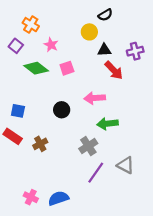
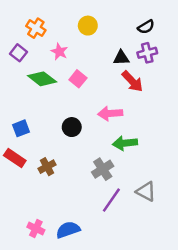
black semicircle: (105, 15) -> (146, 27), moved
yellow circle: (89, 32) -> (88, 26), moved
purple cross: (135, 51) -> (147, 53), moved
pink square: (67, 68) -> (78, 79), turned -32
blue square: (18, 111) -> (21, 128), turned -32

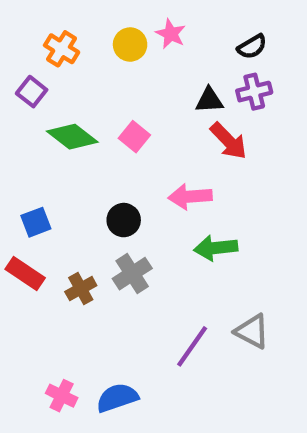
yellow circle: (88, 26) -> (130, 45), moved
pink star: (59, 52) -> (171, 34), moved
gray cross: (103, 169) -> (132, 274), moved

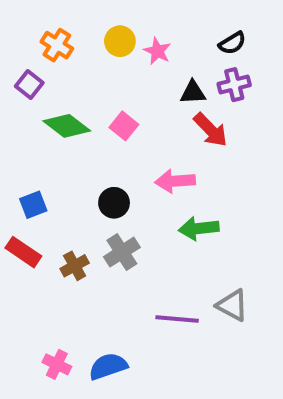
pink star: (171, 34) -> (157, 51), moved
purple line: (192, 346) -> (177, 319), turned 60

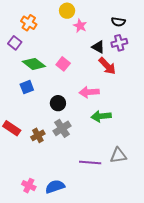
yellow circle: (120, 41) -> (67, 11), moved
black semicircle: (232, 43) -> (118, 22), turned 40
black triangle: (193, 92) -> (98, 47), turned 32
blue square: (33, 205) -> (27, 87), moved
gray triangle: (232, 305) -> (118, 155), turned -36

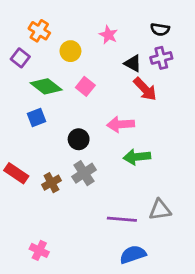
yellow circle: (67, 11) -> (70, 51), moved
blue semicircle: (55, 187) -> (133, 255), moved

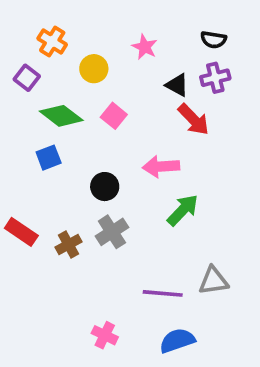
green arrow: (137, 157) -> (183, 210), turned 140
pink cross: (39, 250) -> (105, 335), moved

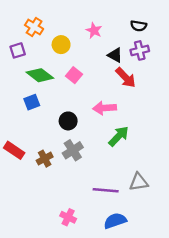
purple square: (27, 78) -> (18, 50), turned 35

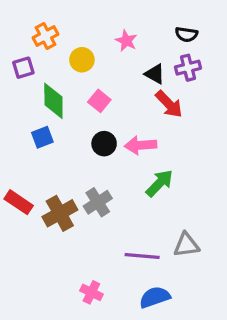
orange cross: (34, 27) -> (46, 36), turned 30
green diamond: (40, 75) -> (53, 101), turned 52
black circle: (68, 121) -> (104, 144), moved
brown cross: (45, 159) -> (60, 213), size x1.5

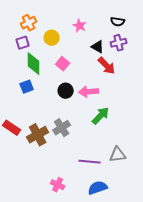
purple square: (23, 68) -> (23, 43), moved

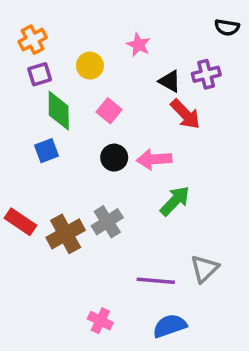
black semicircle: (118, 22) -> (227, 27), moved
orange cross: (29, 23) -> (33, 40), moved
gray triangle: (118, 155) -> (204, 269), turned -36

